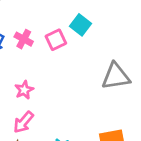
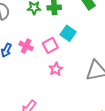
pink star: (24, 90) -> (56, 69), moved

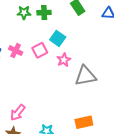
pink star: (56, 69) -> (64, 60), moved

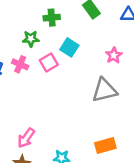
green star: (24, 13) -> (31, 39), moved
pink star: (64, 60) -> (114, 55), moved

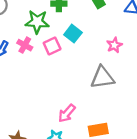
green star: (31, 39) -> (37, 22), size x1.5
pink arrow: (26, 138) -> (67, 113), moved

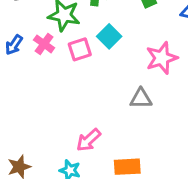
pink star: (114, 45) -> (162, 58), size x1.5
gray triangle: (102, 77) -> (141, 99), size x0.7

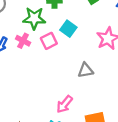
gray triangle: (141, 99) -> (86, 70), moved

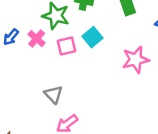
gray triangle: (86, 70) -> (54, 94), moved, turned 42

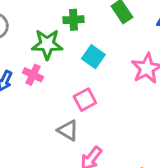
pink square: (66, 46) -> (85, 100), moved

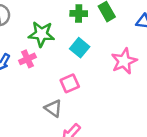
green cross: (74, 20) -> (79, 14), moved
pink cross: (33, 75) -> (27, 59), turned 35

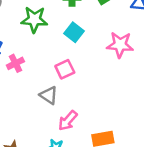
pink cross: (27, 59) -> (15, 63), moved
pink star: (124, 61) -> (120, 45), turned 30

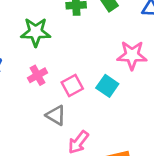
cyan square: (74, 32) -> (107, 86), moved
pink cross: (15, 63) -> (38, 75), moved

